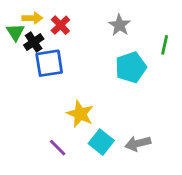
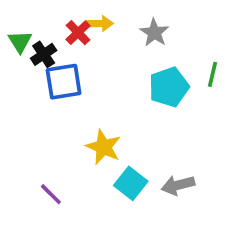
yellow arrow: (32, 18) -> (100, 24), moved
green line: (165, 45) -> (212, 74), moved
purple line: (58, 148) -> (51, 194), moved

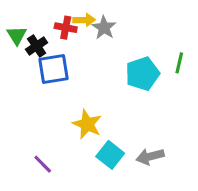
red cross: (78, 33) -> (66, 28), turned -35
gray star: (154, 33) -> (104, 28), moved

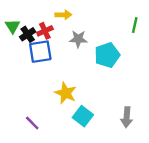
red cross: (66, 28) -> (45, 31), moved, turned -35
gray star: (104, 28) -> (78, 39), moved, turned -30
green line: (179, 63) -> (135, 25), moved
gray arrow: (150, 156) -> (127, 117), moved, turned -72

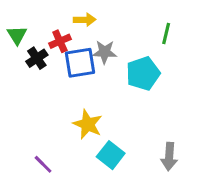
green line: (135, 25) -> (166, 34), moved
black cross: (28, 34) -> (37, 58), moved
blue square: (40, 52) -> (80, 63), moved

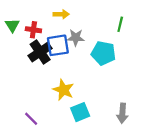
red cross: (60, 41) -> (33, 30), moved, turned 32
black cross: (37, 58) -> (40, 52), moved, size x1.5
cyan pentagon: (143, 74) -> (103, 53), turned 30
cyan square: (111, 155) -> (80, 112), turned 30

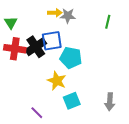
red cross: (33, 30) -> (15, 49), moved, size x1.5
gray star: (76, 38) -> (68, 16), moved
cyan pentagon: (103, 53) -> (71, 58), moved
purple line: (31, 119) -> (37, 113), moved

